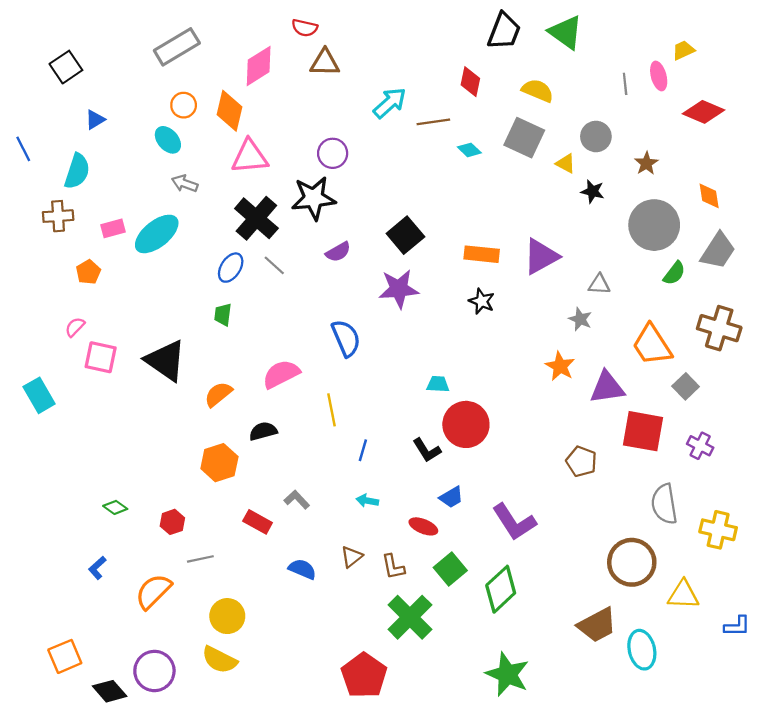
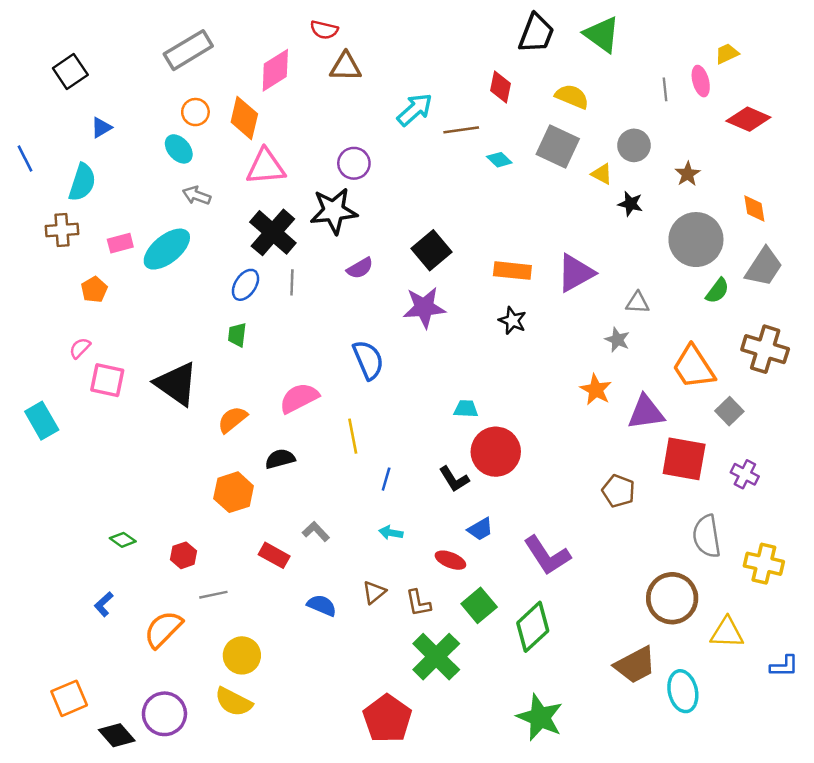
gray line: (274, 265) -> (292, 282), turned 50

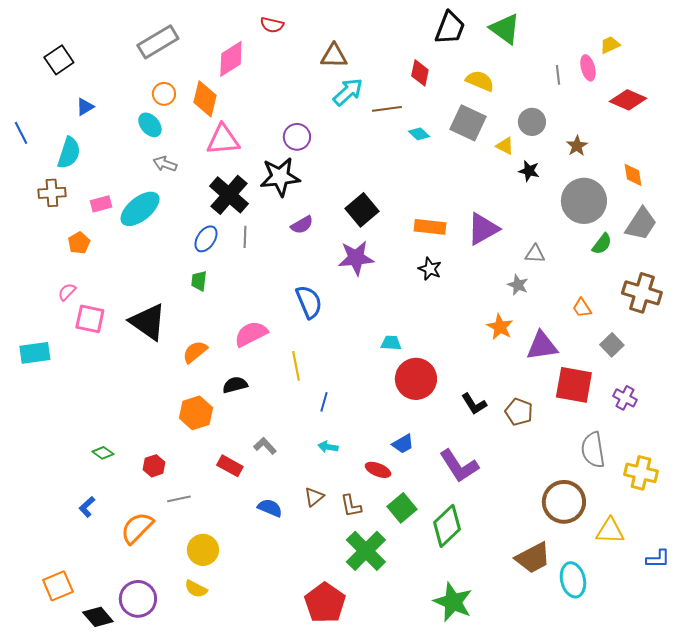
brown triangle: (346, 67) -> (334, 56), moved
orange trapezoid: (694, 367) -> (582, 308), size x0.5
cyan rectangle: (42, 421) -> (35, 353), turned -68
black L-shape: (454, 479) -> (474, 404), moved
yellow semicircle: (234, 702) -> (196, 589), size x0.7

